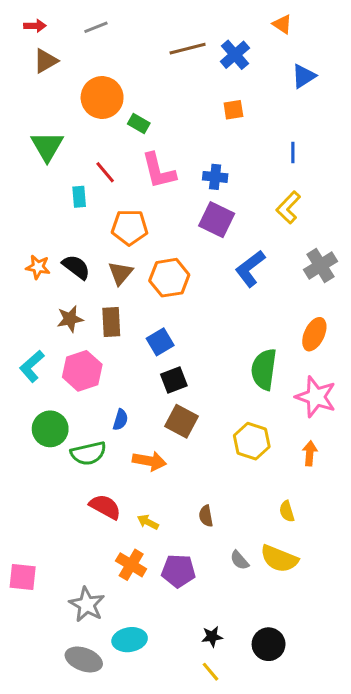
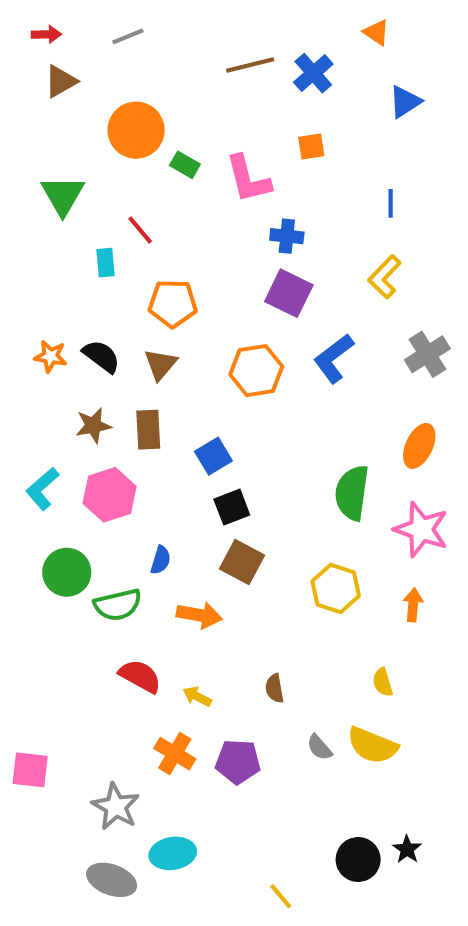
pink L-shape: (159, 171) -> (248, 179), moved
orange hexagon: (169, 278) -> (256, 371), moved
black star: (212, 637) -> (407, 849), moved, turned -30

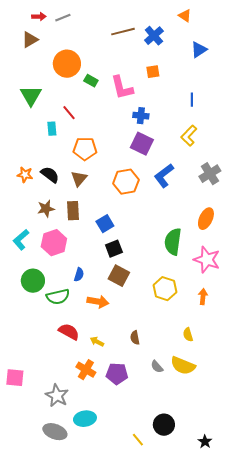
red arrow: (46, 34) -> (39, 17), moved
black star: (407, 849) -> (205, 442), moved
black circle: (358, 859) -> (164, 425), moved

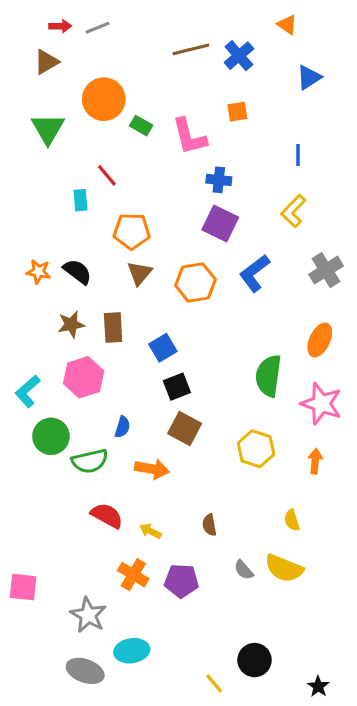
green triangle: (31, 96) -> (48, 129), moved
brown triangle: (79, 179) -> (140, 273), moved
cyan L-shape: (21, 240) -> (28, 391), moved

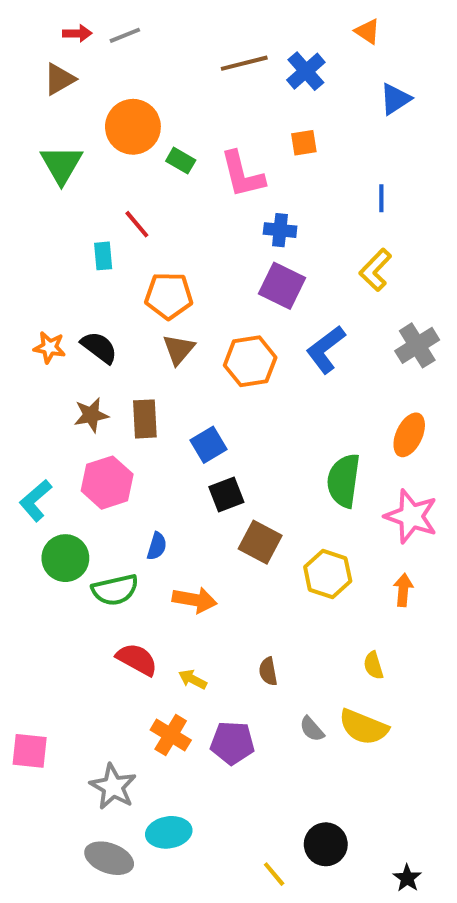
brown square: (185, 429) -> (260, 542), moved

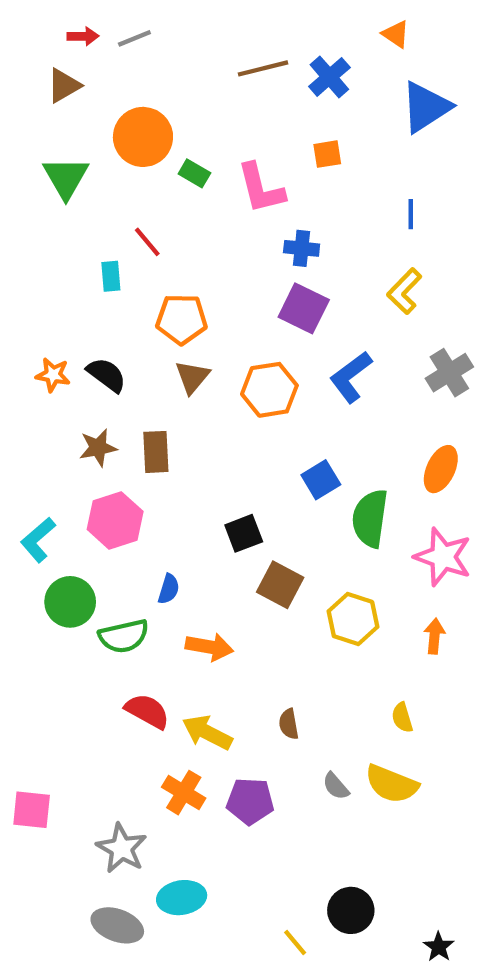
blue triangle: (395, 99) -> (426, 107), size x1.5
blue square: (208, 445) -> (321, 480), moved
yellow arrow: (193, 679) -> (207, 733), size x1.6

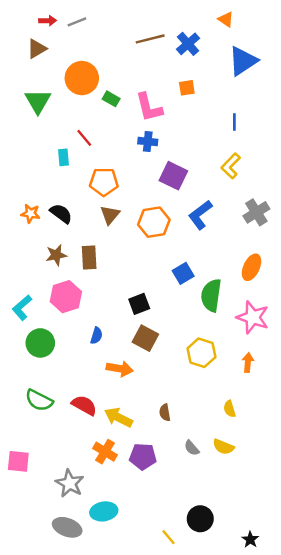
blue cross: (302, 248) -> (148, 142), moved
brown square: (280, 585) -> (145, 338), moved
green semicircle: (124, 636) -> (39, 400), moved, turned 40
yellow semicircle: (392, 784) -> (223, 447), size x0.7

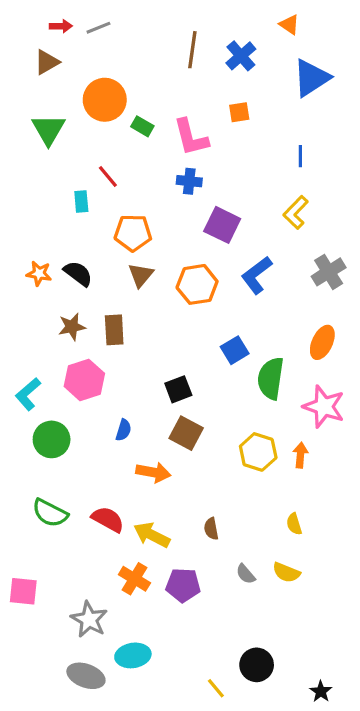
brown line: (150, 39) -> (192, 50), turned -68
orange arrow: (248, 362) -> (300, 455), moved

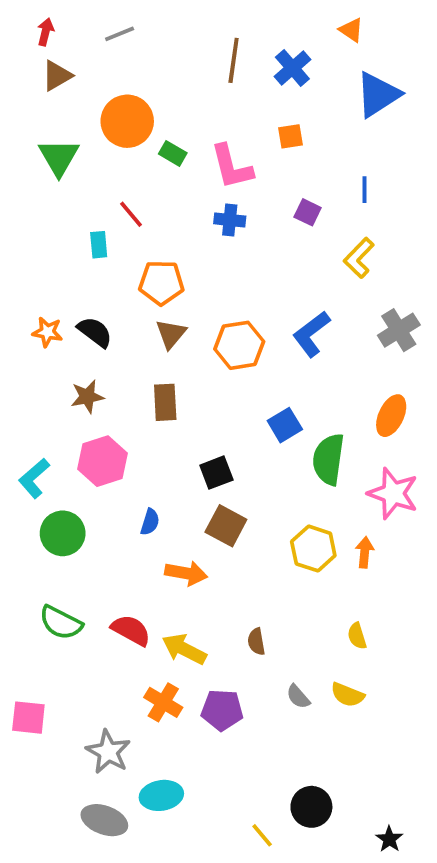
red arrow: (61, 26) -> (46, 32), moved, turned -75
purple square: (222, 225) -> (308, 212), moved, size x0.6
brown rectangle: (114, 330) -> (165, 402), moved

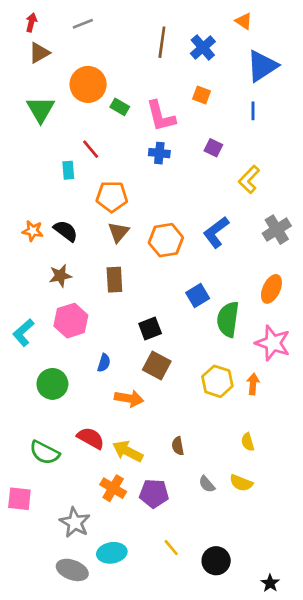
orange square: (291, 136) -> (202, 95), turned 30
blue line: (365, 190) -> (253, 111), moved
green circle: (63, 533) -> (52, 384), moved
green semicircle: (61, 623) -> (45, 453), moved
yellow line: (262, 835) -> (171, 548), moved

